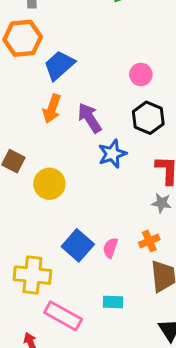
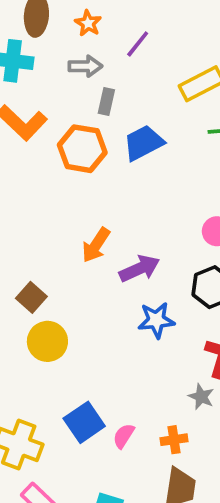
blue trapezoid: (59, 65) -> (143, 143), moved
purple arrow: (90, 118) -> (140, 269), turned 84
yellow circle: (49, 184) -> (47, 341), moved

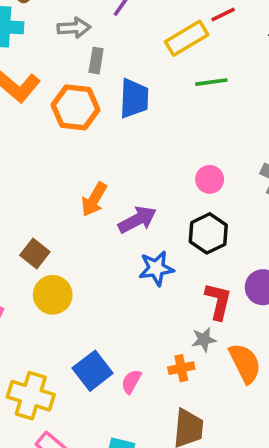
blue trapezoid: (143, 143) -> (134, 98), turned 123
gray star: (201, 397) -> (204, 340), turned -30
orange cross: (174, 440) -> (181, 368), moved

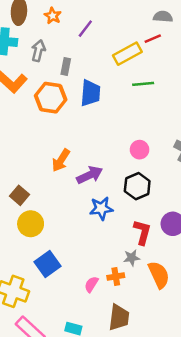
gray arrow: (74, 28) -> (38, 51), moved, turned -75
blue square: (93, 371) -> (47, 264), moved
pink semicircle: (131, 382) -> (91, 284), moved

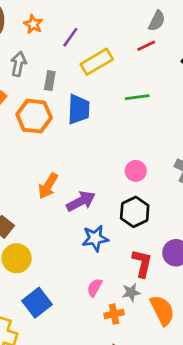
gray semicircle: (163, 17) -> (157, 21), turned 114
yellow rectangle: (127, 54) -> (97, 62), moved
pink semicircle: (91, 284) -> (95, 288), moved

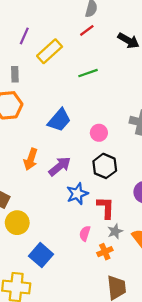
blue trapezoid: (79, 109) -> (59, 120), moved, turned 50
red L-shape: (142, 263) -> (106, 208), moved

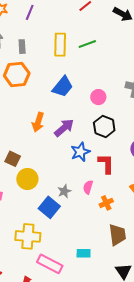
yellow rectangle: (50, 51) -> (60, 45), moved, turned -45
gray star: (115, 231) -> (64, 191), moved

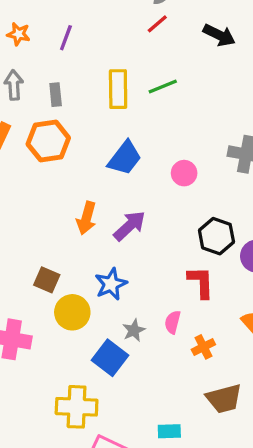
black hexagon: (104, 127) -> (216, 236), moved
blue star: (80, 152) -> (111, 284), moved
brown trapezoid: (117, 235) -> (224, 399), turned 85

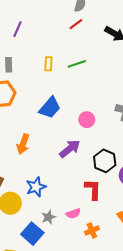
yellow rectangle: (118, 89) -> (48, 64), size x0.6
purple arrow: (130, 226) -> (70, 149), moved
pink semicircle: (173, 322) -> (73, 214), turned -128

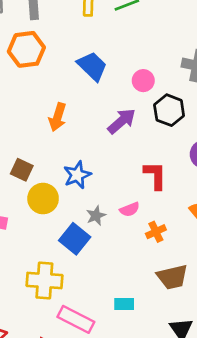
blue trapezoid: (50, 108) -> (92, 66), turned -85
black hexagon: (105, 161) -> (169, 110), moved

